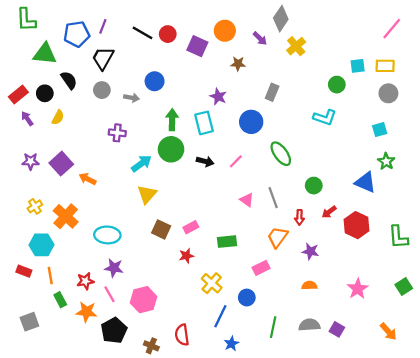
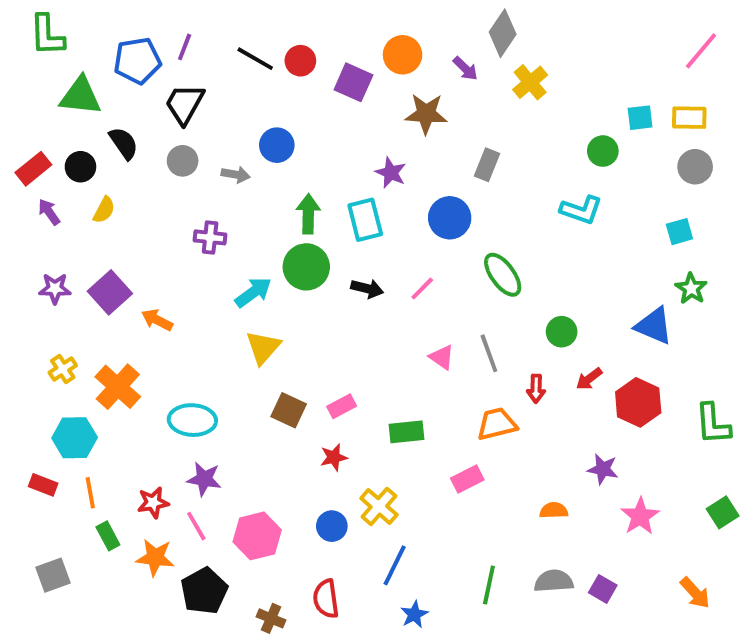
brown star: (238, 64) -> (426, 114), size x1.5
orange trapezoid: (278, 237) -> (497, 424), turned 40
purple star: (310, 251) -> (603, 469), moved
blue circle: (247, 298) -> (332, 526), moved

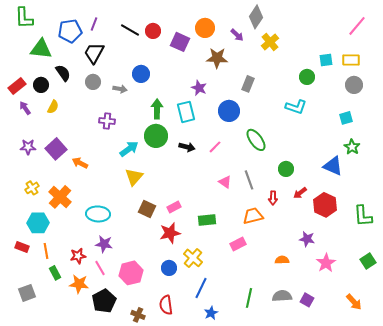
red star: (334, 457) -> (170, 233), size x1.5

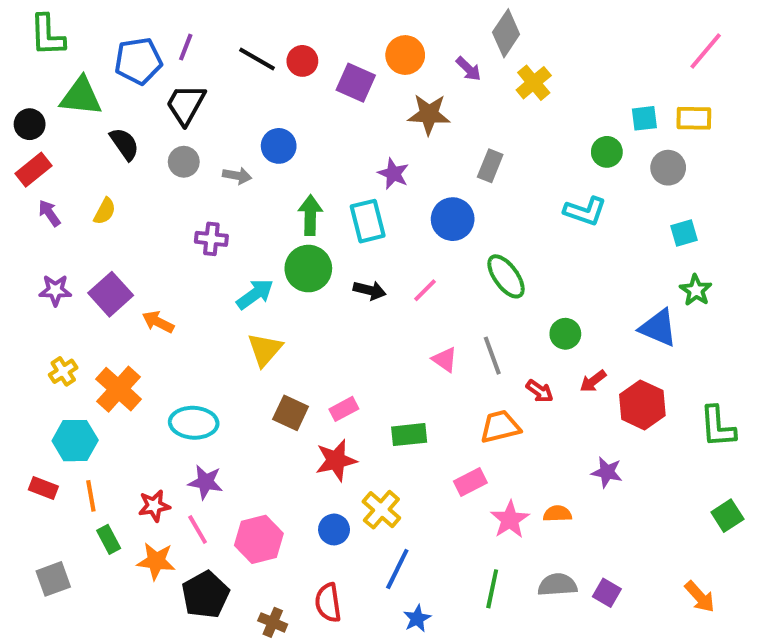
black circle: (41, 85) -> (30, 124), moved
gray circle: (354, 85) -> (668, 168), moved
red arrow: (273, 198) -> (540, 391), turned -56
pink star: (326, 263) -> (510, 520), moved

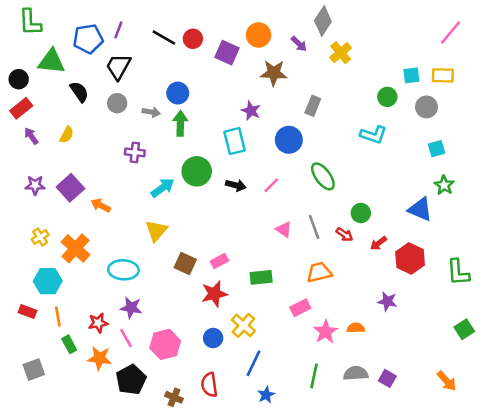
green arrow: (310, 215) -> (180, 123), moved
yellow triangle: (265, 350) -> (156, 231), moved
red arrow: (540, 391) -> (344, 234), moved

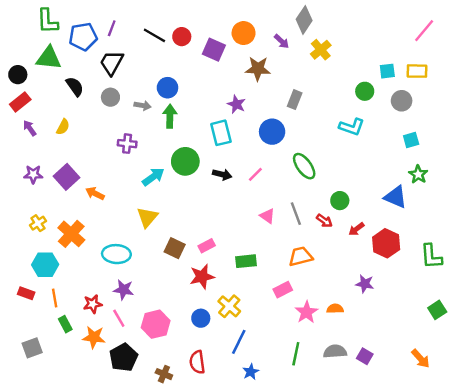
green L-shape: (30, 22) -> (47, 21), moved

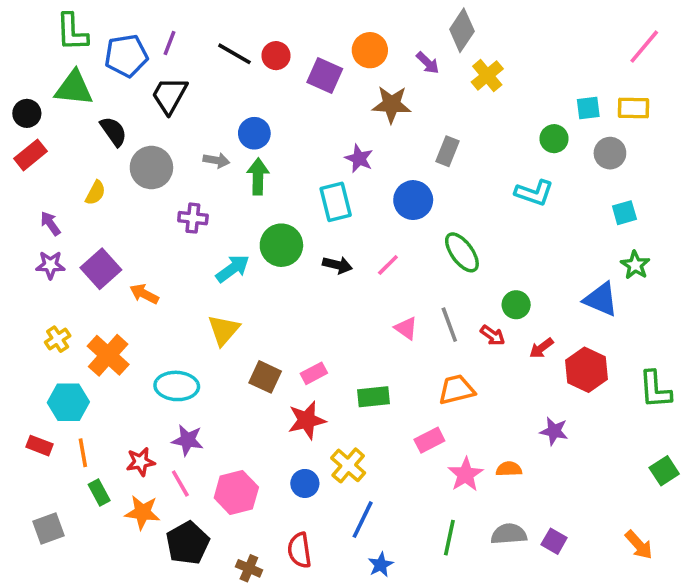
gray circle: (110, 97) -> (151, 168), moved, size x1.5
purple arrow: (30, 128) -> (50, 224), moved

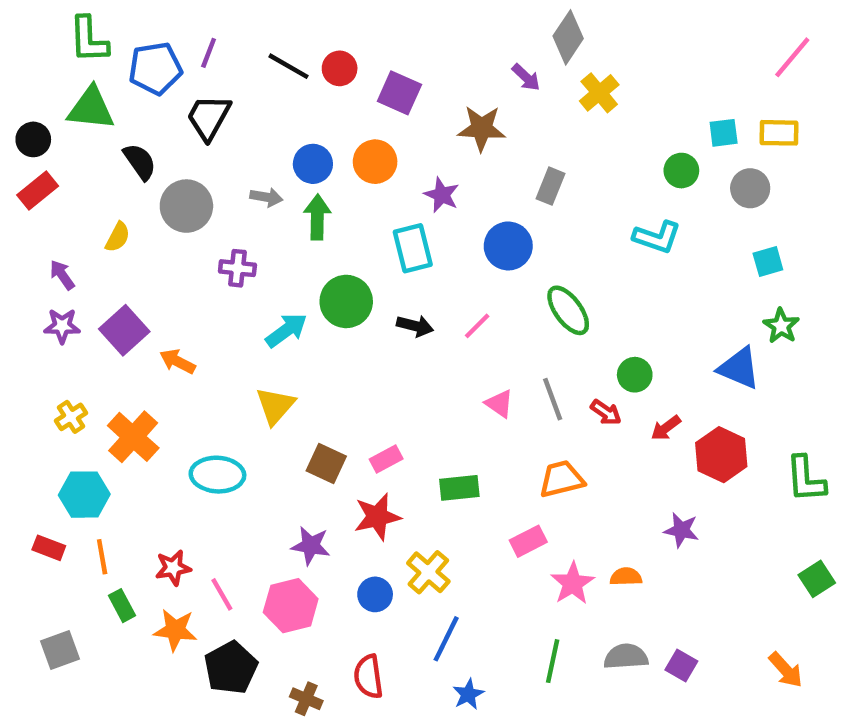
orange circle: (370, 50) -> (375, 162), moved
purple star: (188, 440) -> (311, 546), moved

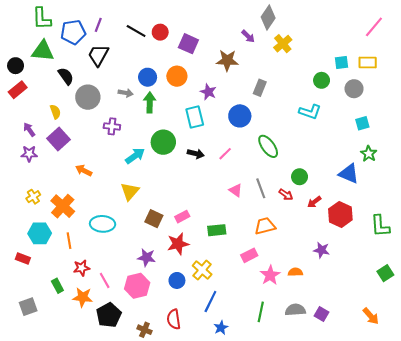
yellow semicircle: (118, 237) -> (55, 112), turned -48
purple square: (124, 330) -> (59, 139), moved
orange line: (102, 557) -> (69, 241), moved

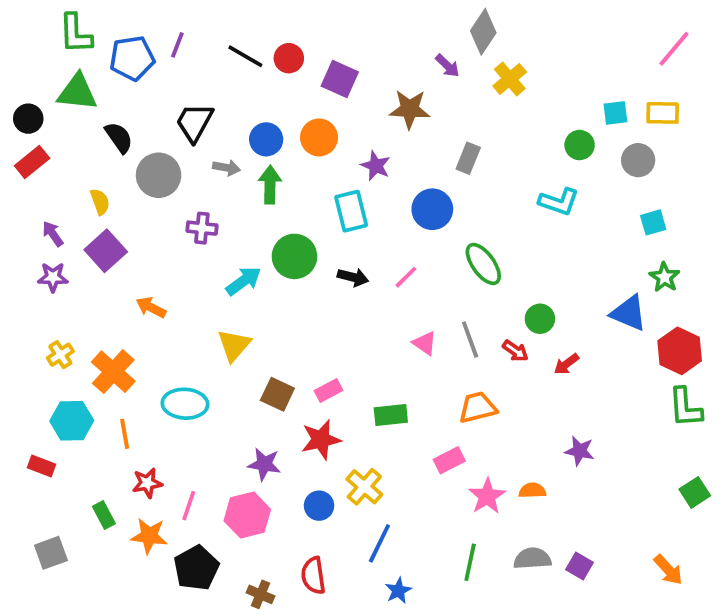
black trapezoid: (98, 55) -> (194, 122), moved
red hexagon: (340, 214) -> (680, 351), moved
pink line: (105, 280) -> (189, 506), turned 49

